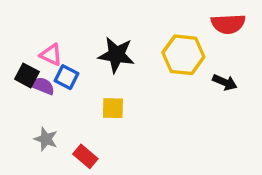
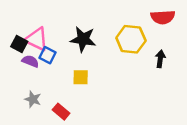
pink triangle: (51, 55) -> (37, 39), size x1.5
black square: (27, 75) -> (19, 44), moved
black arrow: (225, 82) -> (160, 59), turned -105

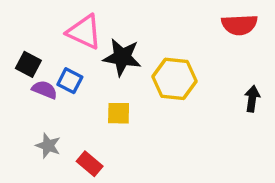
pink triangle: (37, 39) -> (84, 32), moved
yellow hexagon: (131, 39) -> (174, 79), moved
black arrow: (160, 59) -> (252, 99), moved

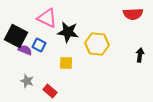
black square: (28, 64) -> (16, 36), size x1.6

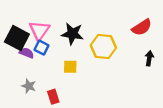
red semicircle: (133, 14) -> (142, 27), moved, turned -30
pink triangle: (47, 18) -> (39, 31), moved, turned 40
red rectangle: (50, 91) -> (53, 97), turned 32

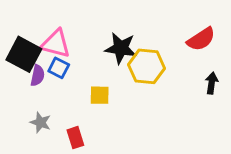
pink triangle: (39, 31) -> (56, 44), turned -50
black star: (72, 34) -> (121, 48), moved
purple semicircle: (27, 53) -> (38, 75), turned 80

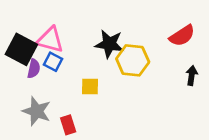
gray star: (41, 122) -> (37, 111), size x1.5

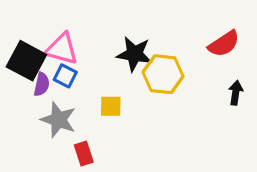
gray star: (37, 111) -> (58, 120), moved

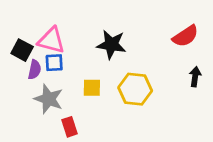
black square: (26, 61) -> (22, 50), size x0.7
yellow hexagon: (163, 74) -> (135, 89), moved
blue square: (65, 76) -> (54, 63), turned -30

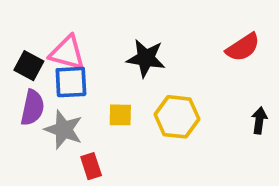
blue square: (54, 63) -> (71, 82), size x1.4
purple semicircle: (35, 70) -> (32, 108), moved, size x1.4
black arrow: (195, 77) -> (259, 120), moved

